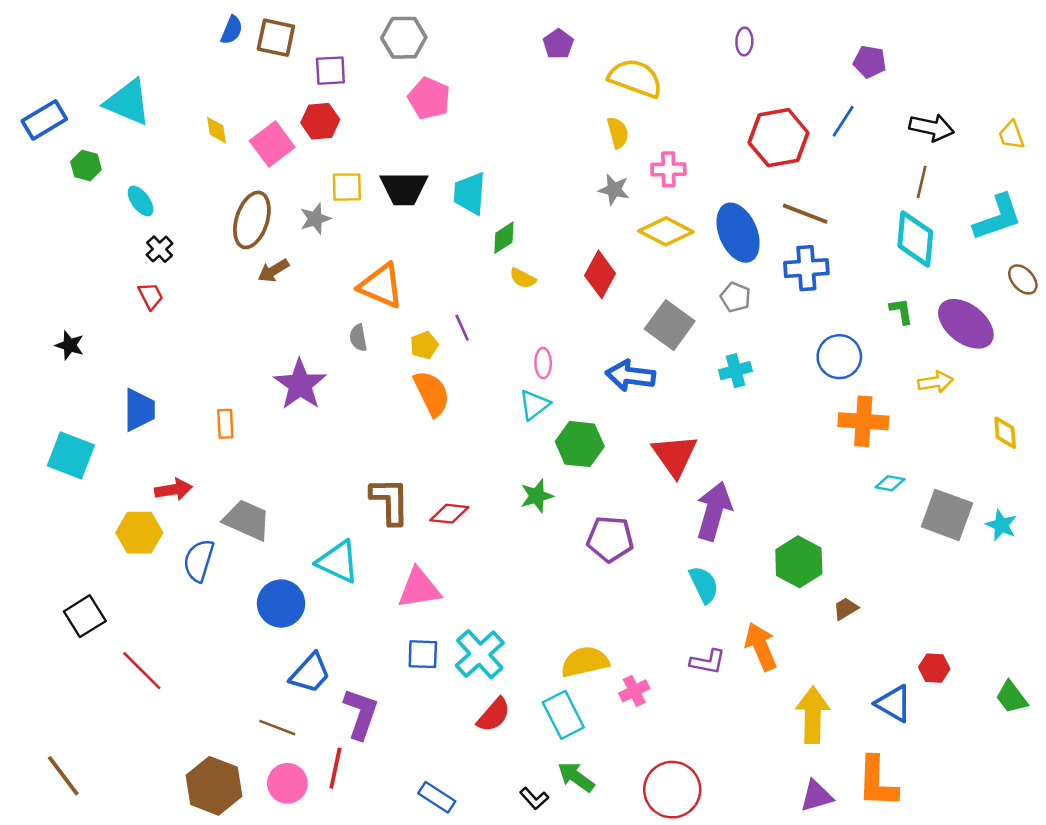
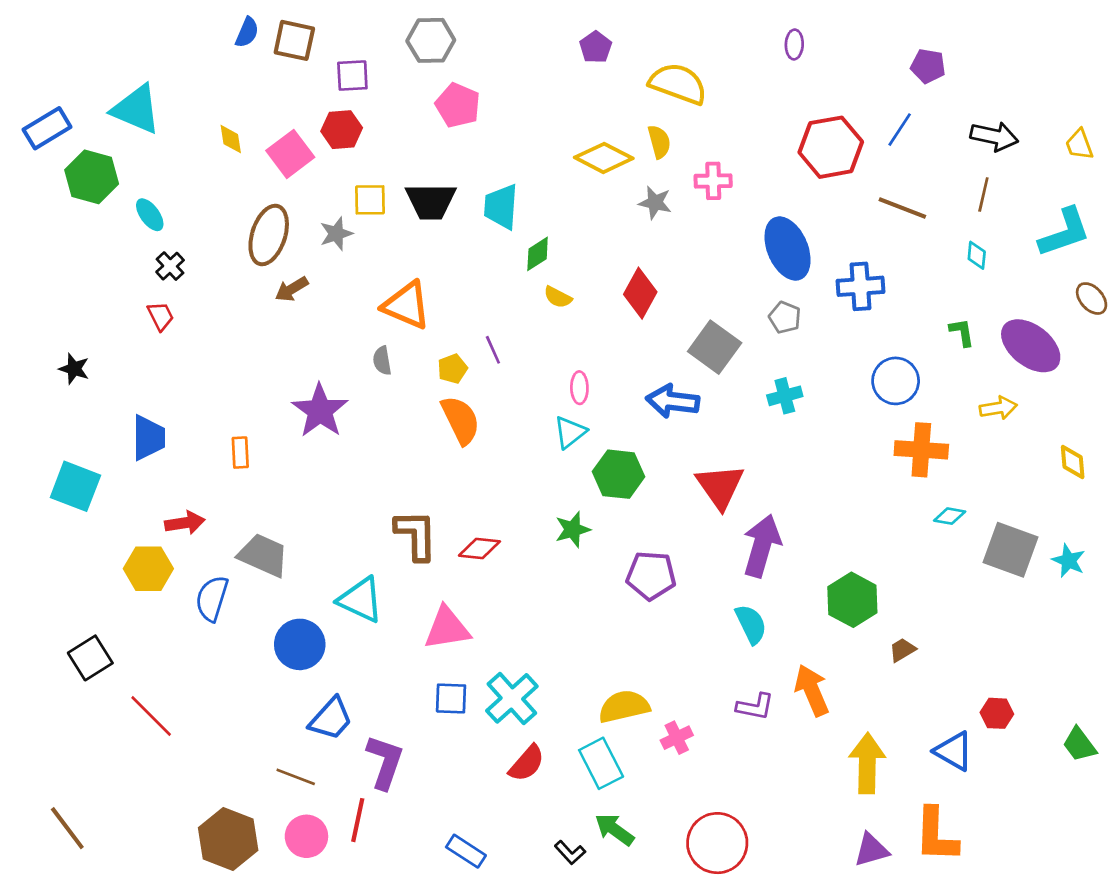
green hexagon: (86, 166) -> (92, 177), size x1.6
brown line: (805, 214) -> (902, 208), moved
yellow diamond: (666, 231) -> (604, 158), moved
cyan diamond: (915, 239) -> (977, 255), size x0.5

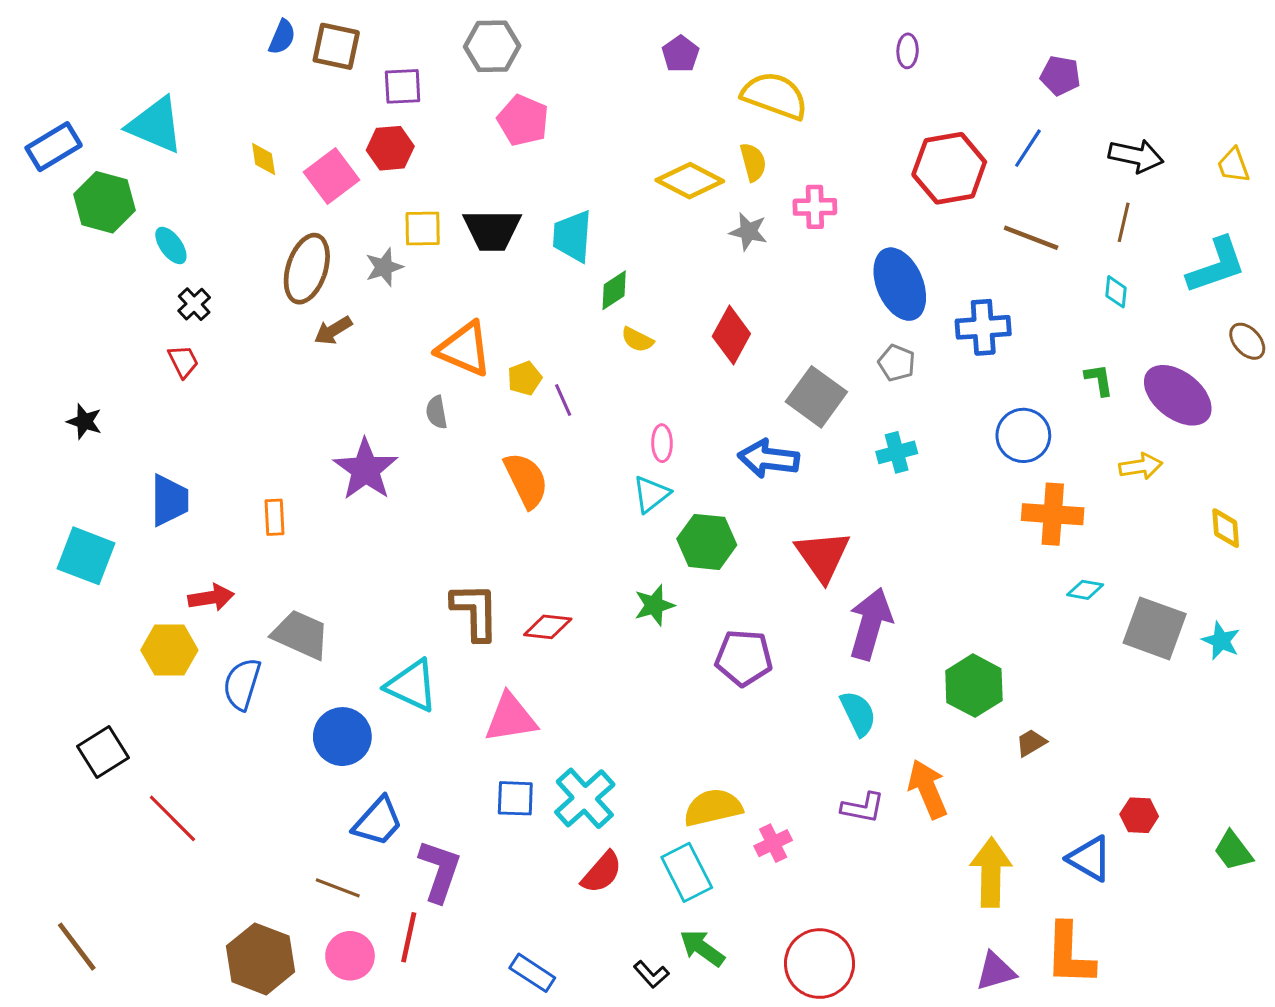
yellow pentagon: (452, 369) -> (525, 378), moved

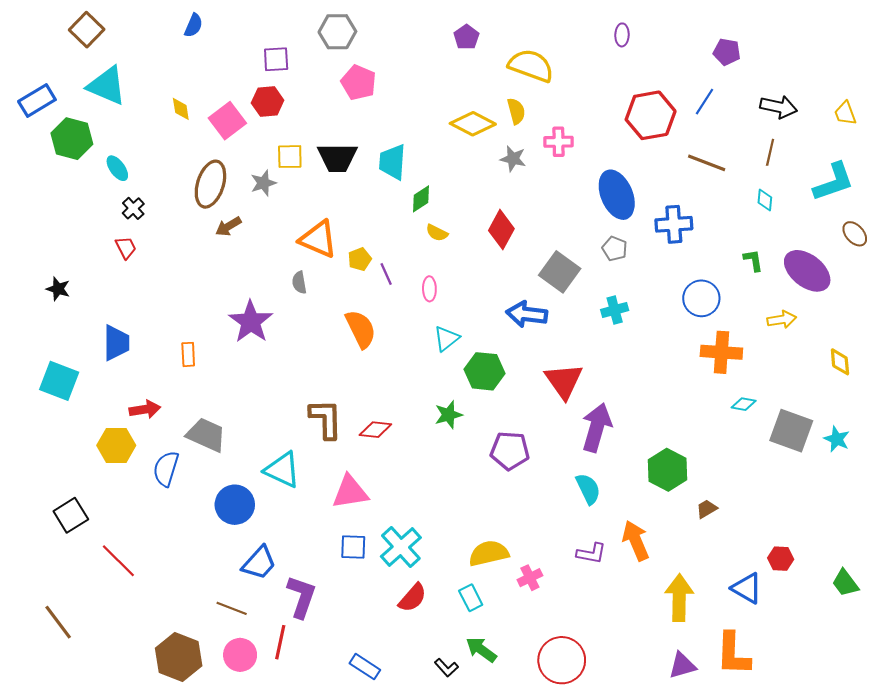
brown square: (336, 46) -> (87, 30), moved, turned 32
pink ellipse: (662, 443) -> (429, 289), moved
cyan rectangle: (687, 872) -> (471, 598), size x0.7
brown line: (77, 947) -> (58, 622), moved

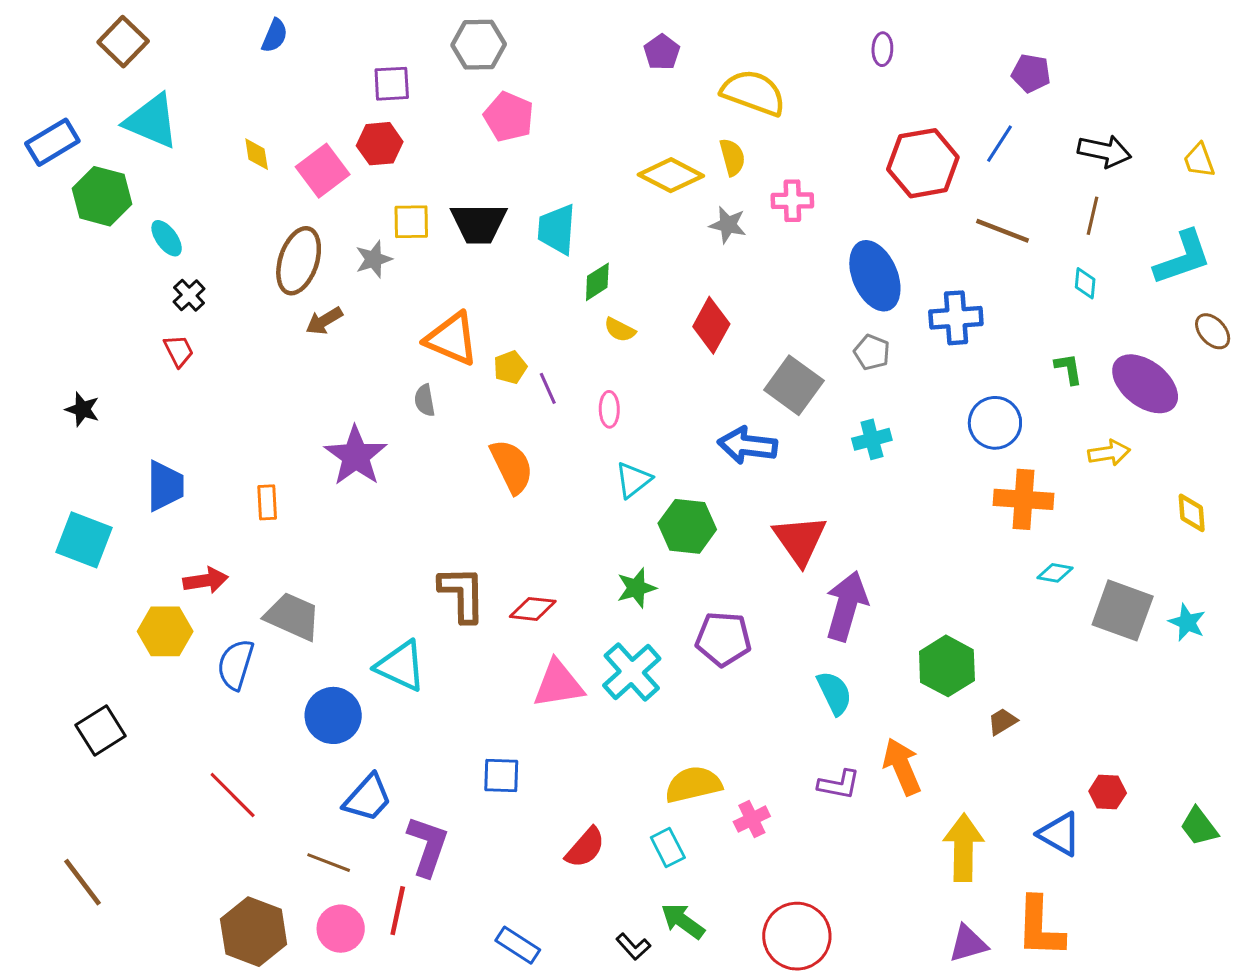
pink triangle: (350, 492) -> (558, 684), moved
cyan cross: (401, 547) -> (632, 672), moved
red line: (118, 561) -> (233, 795), moved

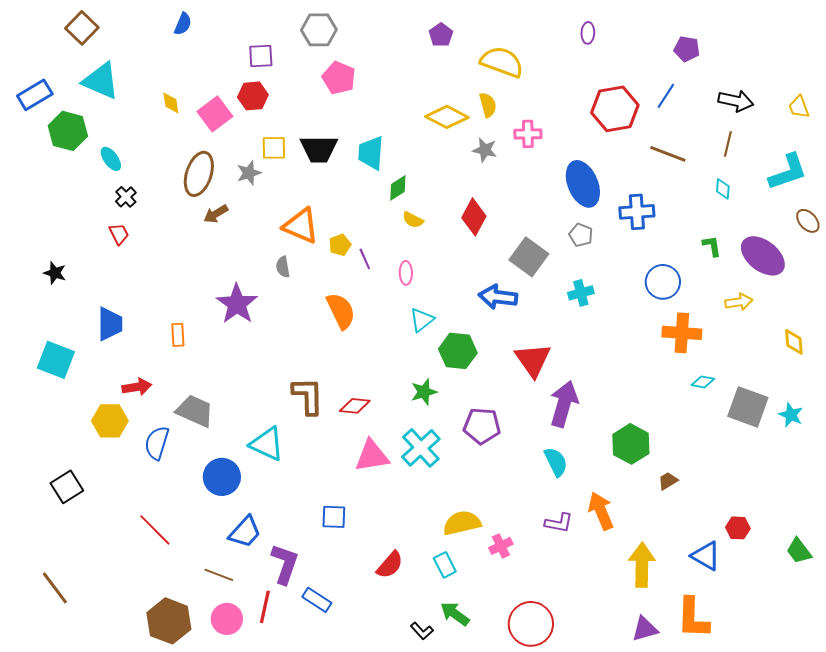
blue rectangle: (518, 945) -> (317, 600), moved

